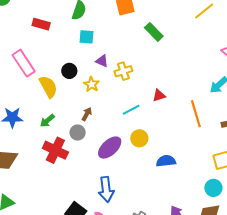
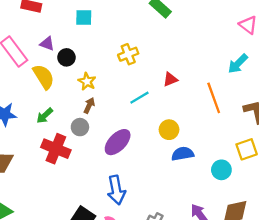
purple triangle: (102, 61) -> (47, 44), moved
yellow star: (92, 84) -> (87, 81), moved
yellow circle: (139, 138) -> (169, 130), moved
cyan circle: (213, 188) -> (221, 170), moved

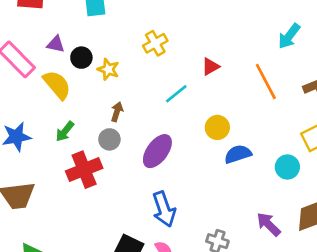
yellow star: (87, 81) -> (108, 69), moved
red cross: (56, 149) -> (84, 170), turned -36

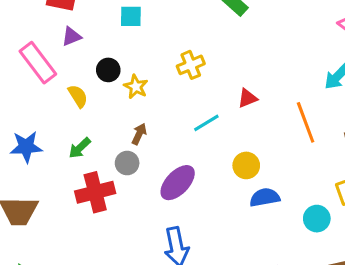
purple triangle: (56, 44) -> (71, 37), moved, turned -42
yellow semicircle: (57, 85) -> (78, 96), size x0.7

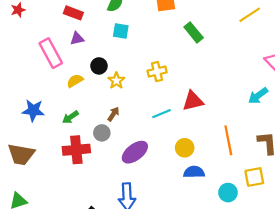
yellow semicircle: (78, 96) -> (75, 81), turned -98
red triangle: (247, 98) -> (193, 101), size x1.5
orange line: (306, 122) -> (228, 140), moved

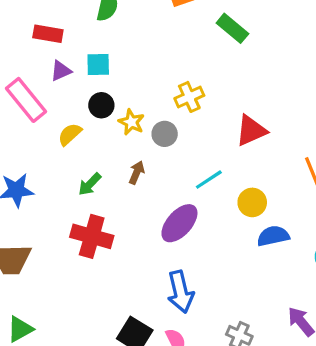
cyan square: (121, 31) -> (98, 65), moved
cyan line: (162, 114) -> (209, 180), moved
green arrow: (70, 117) -> (90, 184), moved
gray circle: (102, 133) -> (165, 134), moved
red cross: (76, 150) -> (92, 236), turned 32

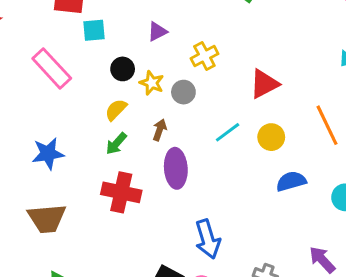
cyan square: (98, 65) -> (94, 30), moved
purple triangle: (61, 71) -> (157, 32), moved
yellow semicircle: (70, 134) -> (116, 110), moved
yellow circle: (252, 202) -> (271, 137), moved
purple ellipse: (179, 223) -> (176, 168), moved, turned -42

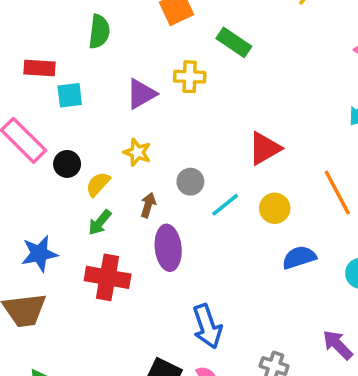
purple triangle: (157, 32) -> (141, 94), size x1.4
yellow cross: (204, 56) -> (190, 77), moved, turned 32
black circle: (123, 69) -> (67, 164), moved
gray circle: (183, 92) -> (190, 182), moved
blue star: (48, 154) -> (39, 254), moved

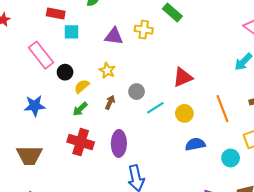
purple triangle: (141, 94) -> (114, 36), turned 30
purple ellipse: (168, 248) -> (119, 143), moved
blue star: (39, 254) -> (35, 106), moved

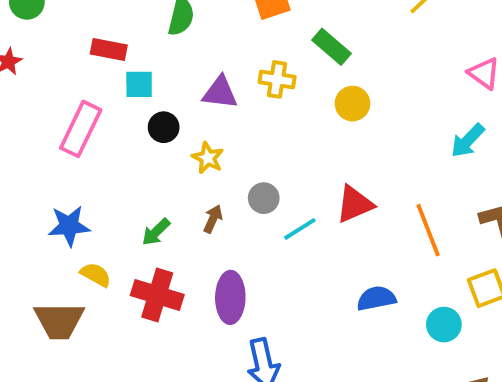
pink rectangle: (41, 55) -> (81, 129), turned 64
black circle: (65, 72) -> (164, 127), moved
red triangle: (183, 77) -> (355, 204), moved
yellow semicircle: (82, 86) -> (96, 275), moved, turned 70
yellow circle: (184, 113) -> (352, 104), moved

